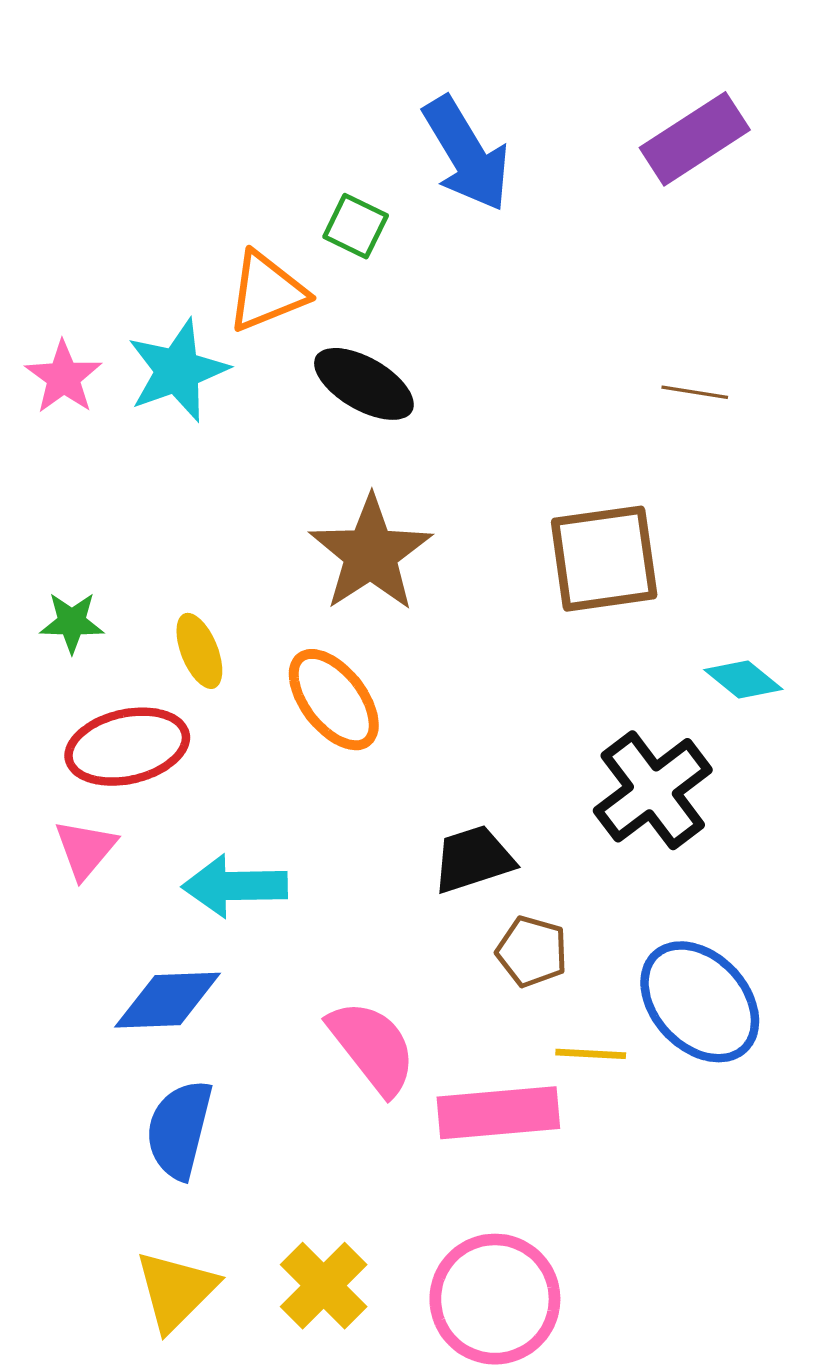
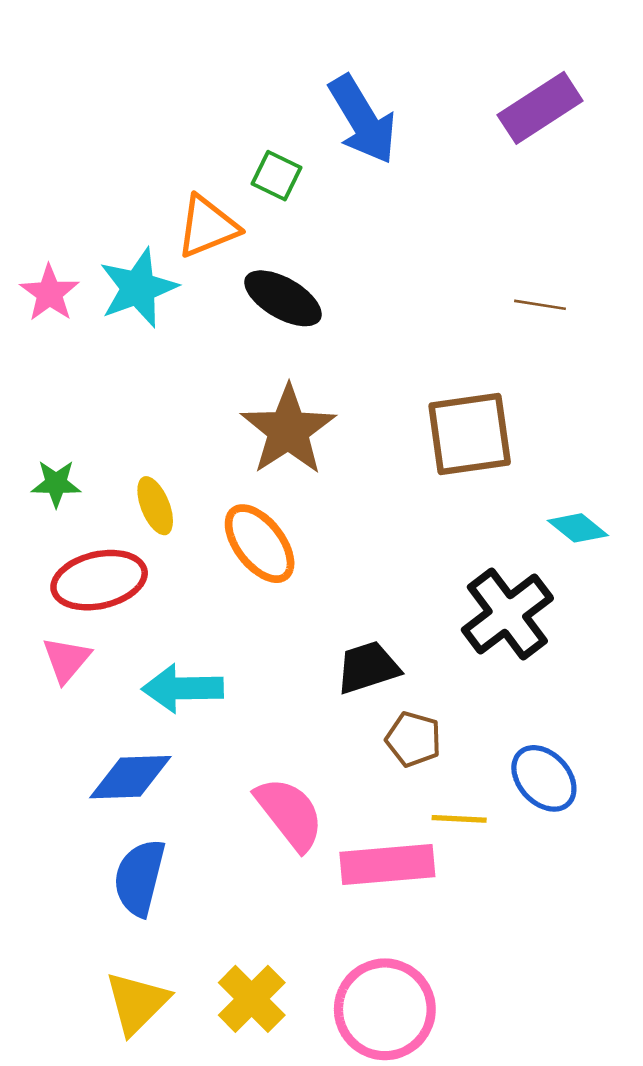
blue ellipse: (700, 1002) -> (544, 778), size x0.7

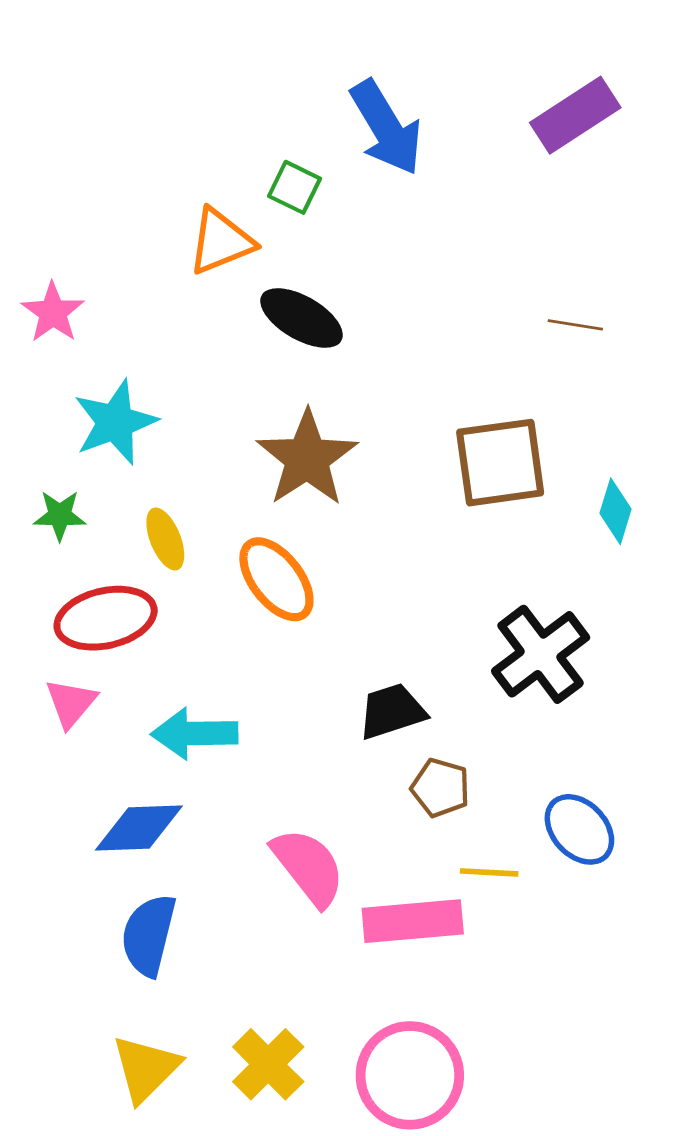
cyan star: (138, 288) -> (115, 422), moved
cyan diamond: (578, 528) -> (616, 511), moved, turned 68

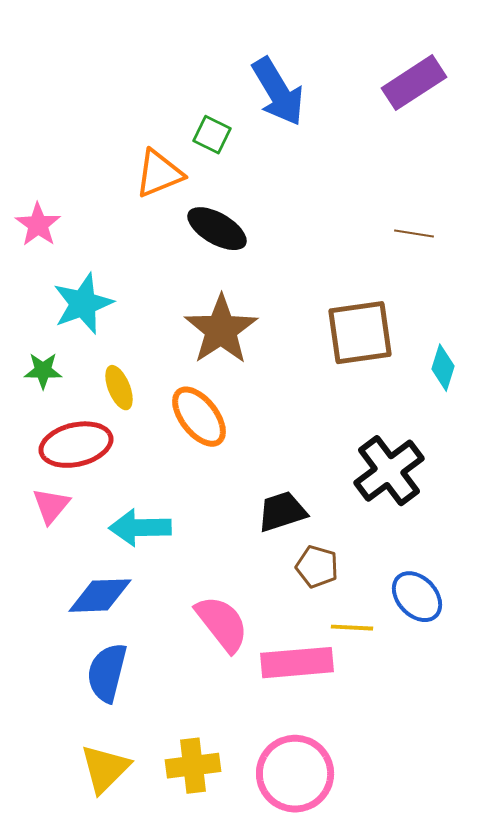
yellow cross: (268, 1064) -> (193, 766), turned 38

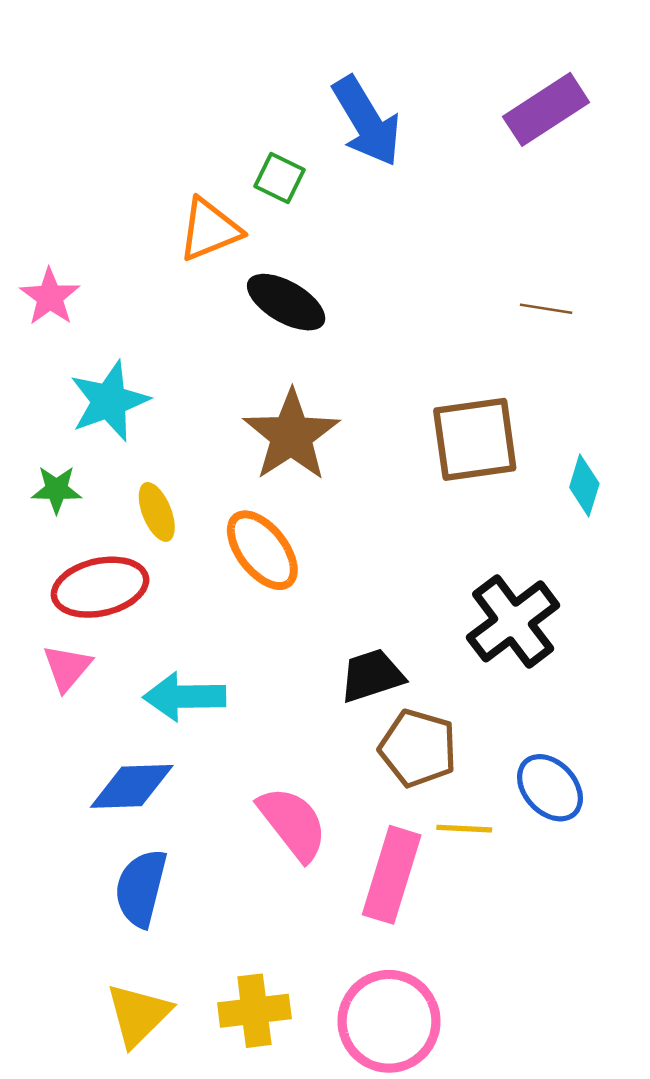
brown pentagon: (317, 567) -> (418, 748), size x1.4
pink rectangle: (297, 663) -> (392, 875), turned -68

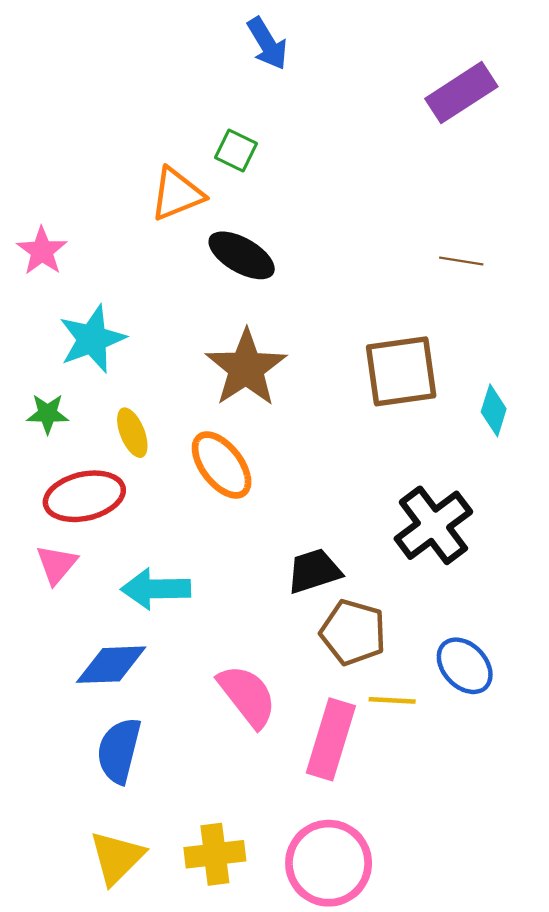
blue arrow: (367, 121) -> (267, 43), moved, size x0.7

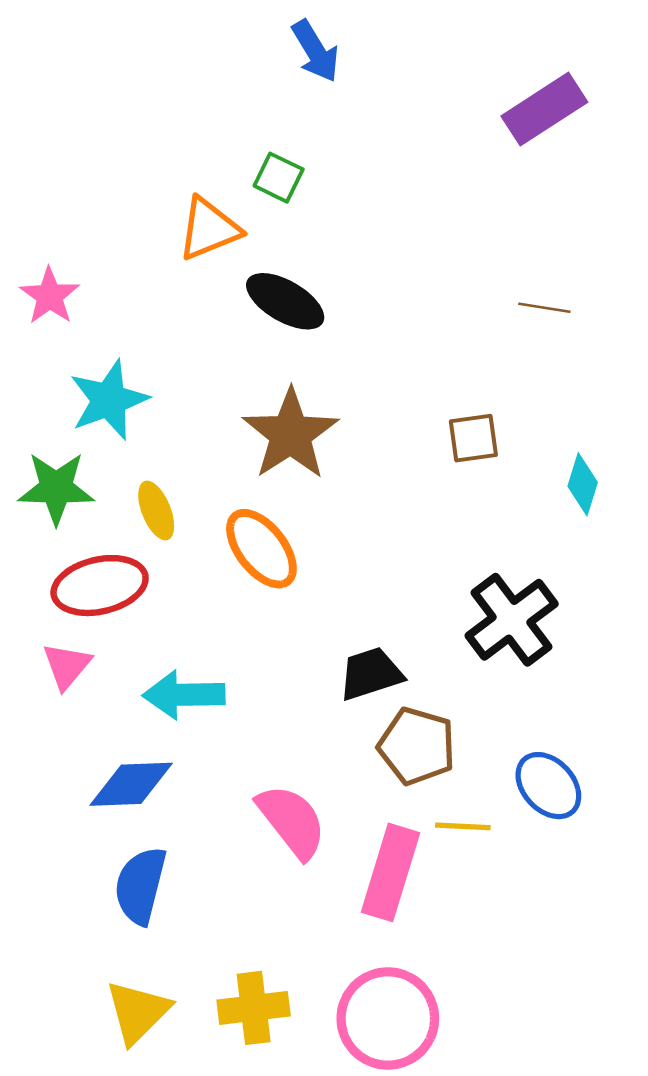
brown square: (401, 371) -> (473, 438), size x0.6
green star: (48, 414) -> (56, 488), size x1.5

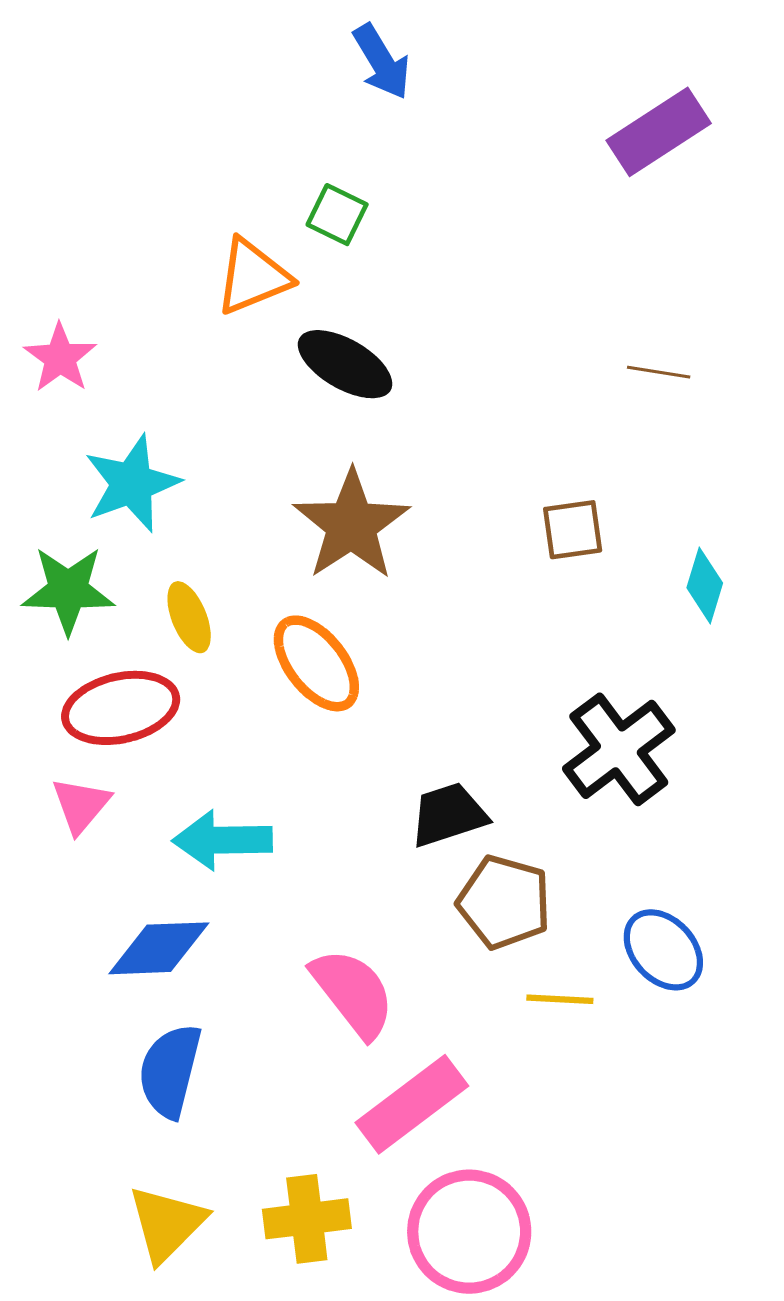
pink rectangle: (390, 872) -> (412, 1104), moved, turned 36

